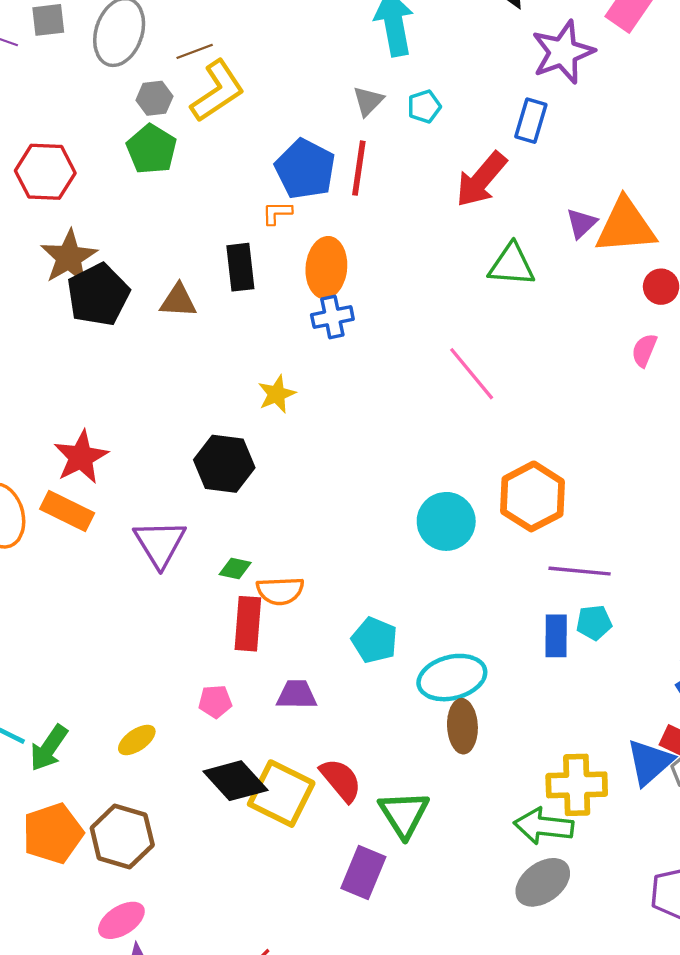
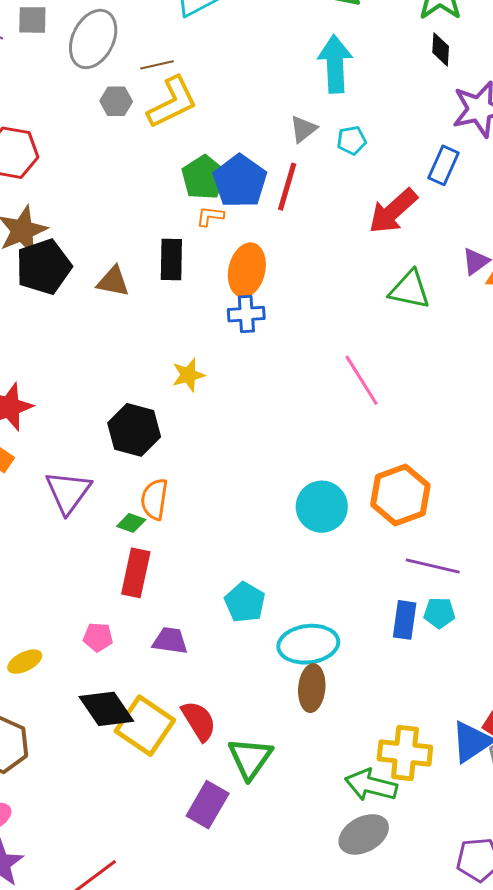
green pentagon: (152, 149) -> (204, 177), moved
orange semicircle: (280, 591) -> (154, 499), moved, turned 93

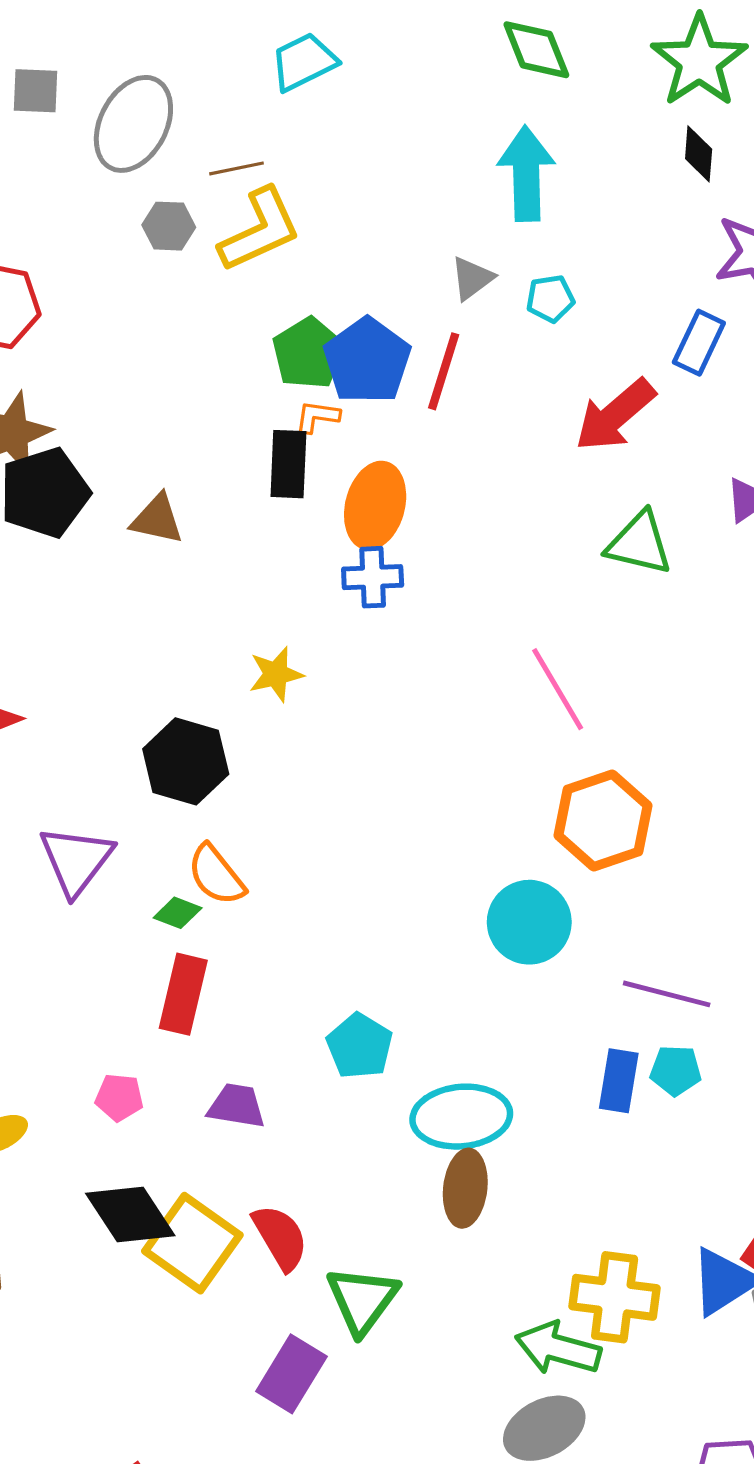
black rectangle: (171, 259) -> (288, 464), moved
orange hexagon: (400, 495) -> (603, 821), moved
orange semicircle: (154, 499) -> (216, 875), turned -48
cyan circle: (322, 507) -> (529, 922), moved

